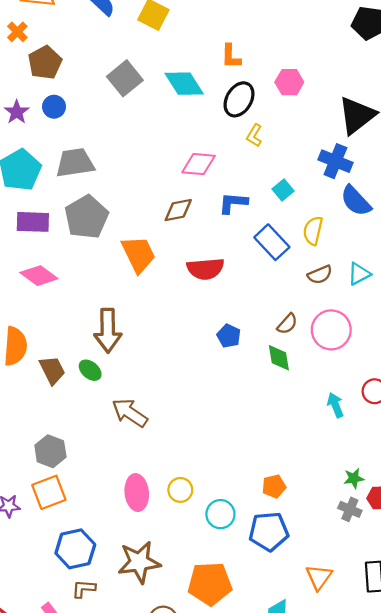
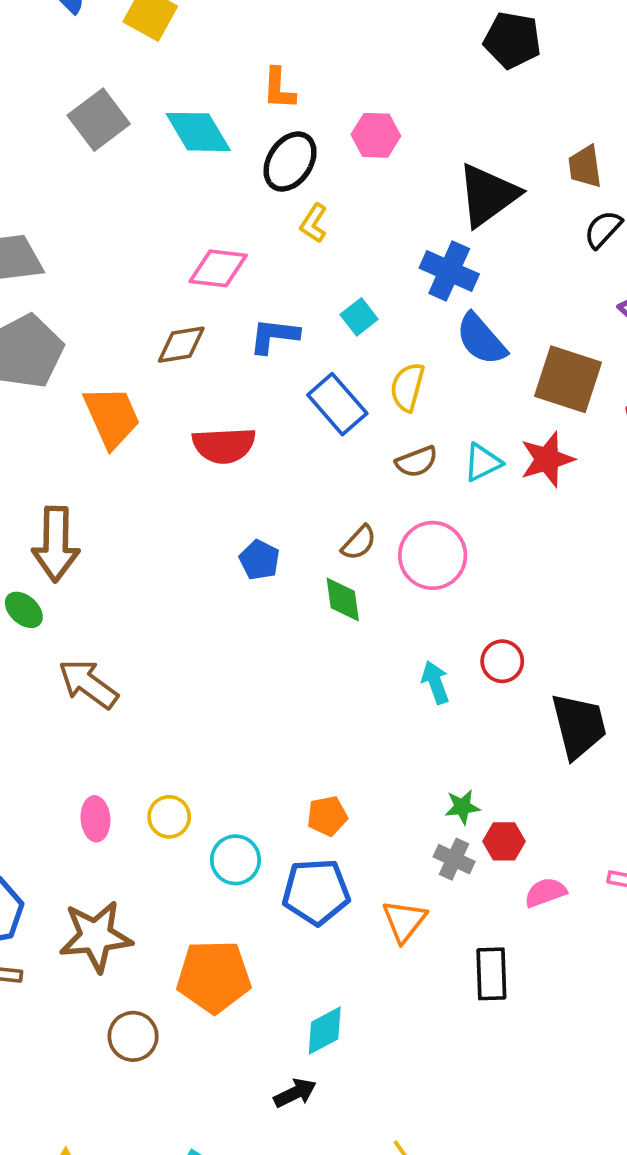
pink ellipse: (137, 493) -> (95, 819), size x0.7
orange triangle: (319, 577) -> (404, 921), moved

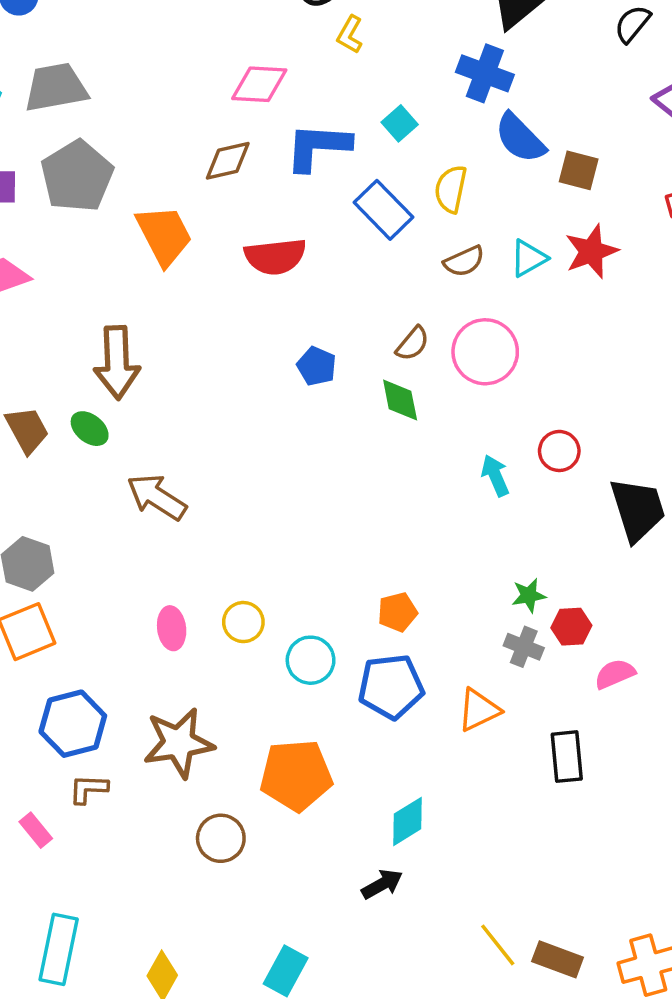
blue L-shape: (274, 336) -> (318, 147), size x1.4
brown square: (568, 379) -> (579, 170), moved, size x0.6
orange triangle: (404, 921) -> (479, 710), turned 30

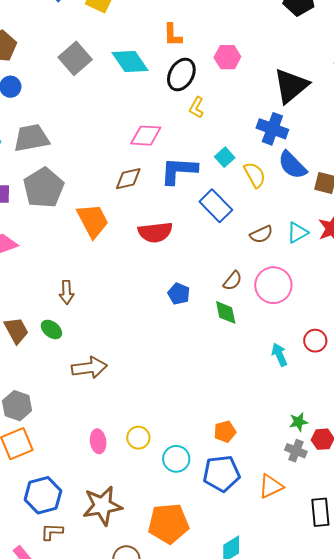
yellow semicircle: (451, 189) -> (255, 175), moved, turned 140
brown arrow: (117, 363) -> (67, 292), size x0.6
brown arrow: (157, 497) -> (89, 368), turned 140

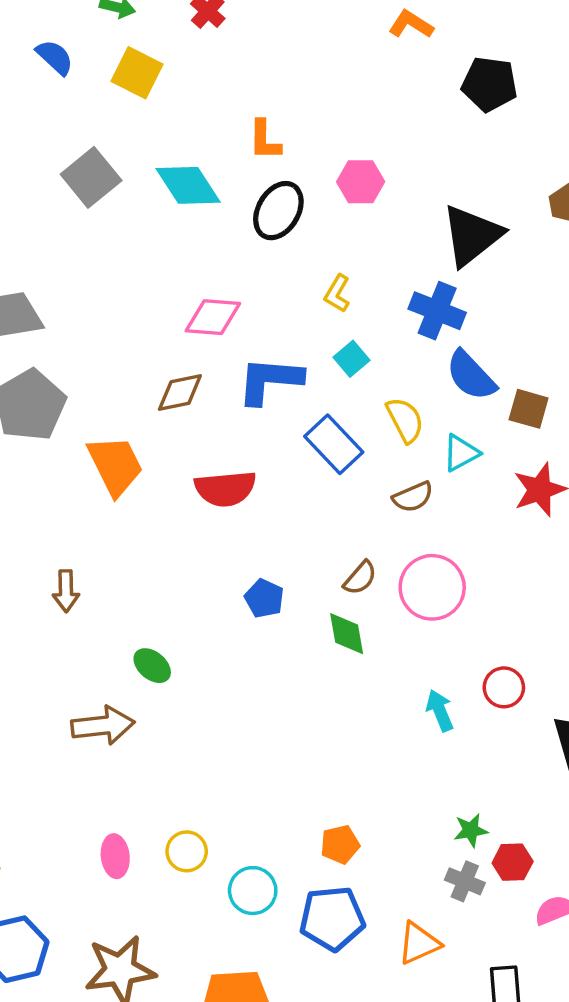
yellow L-shape: (196, 107) -> (337, 294), moved
yellow semicircle: (255, 175) -> (405, 420), moved
cyan triangle: (297, 232) -> (461, 453), moved
green ellipse: (51, 329) -> (152, 666), moved

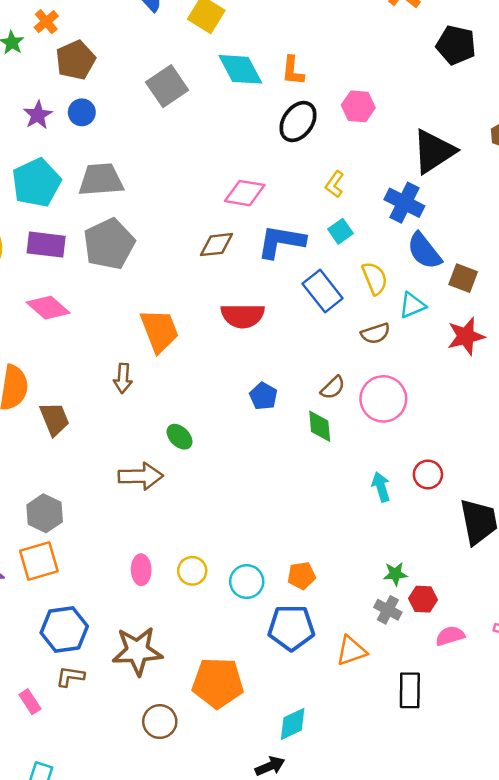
cyan diamond: (188, 185) -> (240, 69), moved
orange trapezoid: (115, 465) -> (159, 331), moved
cyan circle: (253, 891) -> (247, 582), moved

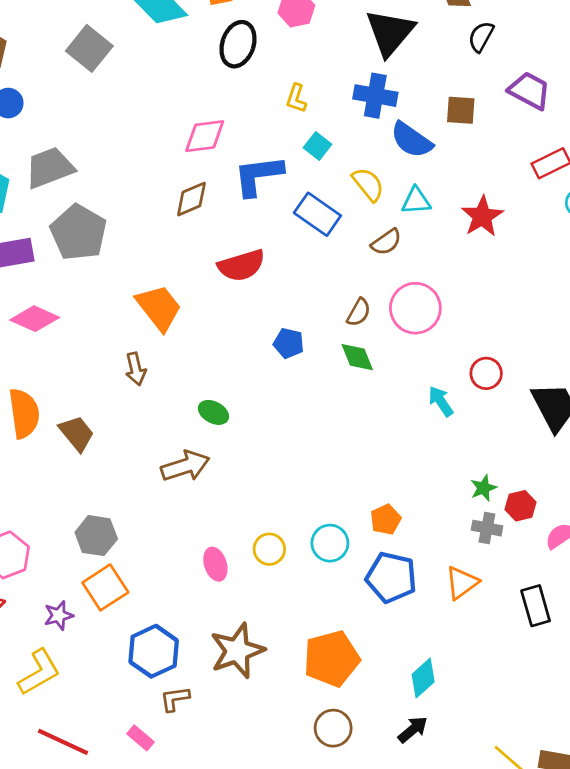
brown square: (463, 278) -> (461, 110), moved
cyan triangle: (412, 305) -> (416, 201), turned 36
blue pentagon: (291, 628) -> (391, 577), turned 30
brown circle: (160, 722) -> (333, 728), moved

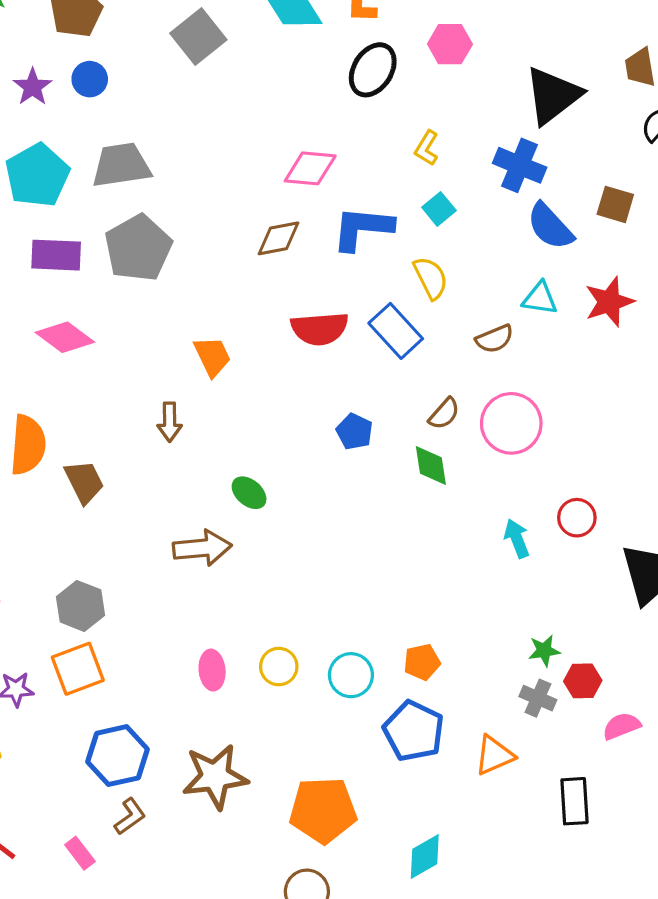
yellow semicircle: (368, 184) -> (431, 278), moved
blue rectangle: (317, 214) -> (396, 331), moved
red star: (482, 216) -> (609, 302), moved
orange trapezoid: (159, 308) -> (212, 356), size x0.7
brown L-shape: (175, 699) -> (130, 816), turned 140

